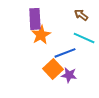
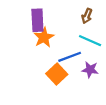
brown arrow: (81, 15) -> (87, 16), turned -104
purple star: (69, 75) -> (90, 70), moved

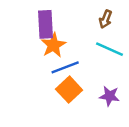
blue line: (70, 57) -> (65, 67), moved
purple star: (90, 70) -> (109, 96), moved

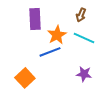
orange star: (53, 45) -> (57, 35), moved
orange square: (69, 90) -> (25, 78), moved

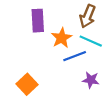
brown arrow: (81, 15) -> (88, 16), size x1.5
blue line: (50, 52) -> (75, 56), moved

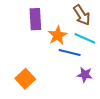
brown arrow: (88, 16) -> (82, 15), turned -55
blue line: (75, 56) -> (70, 52), turned 35

